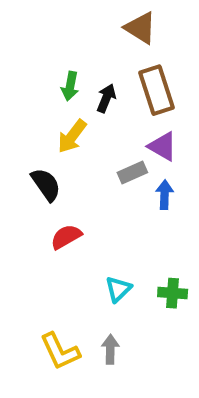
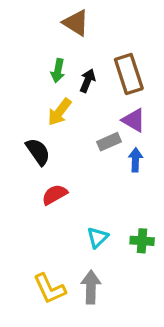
brown triangle: (140, 28) -> (76, 23), moved
gray arrow: (110, 349) -> (91, 287), size x1.4

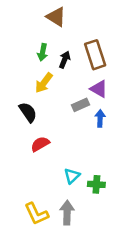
green cross: (142, 241) -> (96, 184), moved

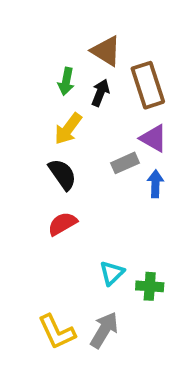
brown triangle: (56, 17) -> (106, 51), moved
black semicircle: (28, 112) -> (62, 174), moved
gray arrow: (67, 213) -> (104, 330), turned 30

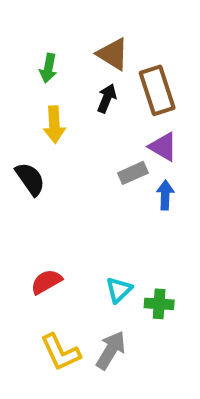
green arrow: (66, 81) -> (48, 68), moved
yellow arrow: (68, 129) -> (54, 125), moved, turned -40
black semicircle: (62, 174) -> (30, 179), moved
red semicircle: (62, 224) -> (46, 282), moved

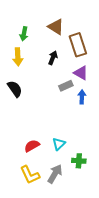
black arrow: (107, 98) -> (53, 58), moved
yellow arrow: (54, 125) -> (18, 57), moved
red semicircle: (46, 282) -> (32, 146), moved
green cross: (159, 304) -> (79, 161), moved

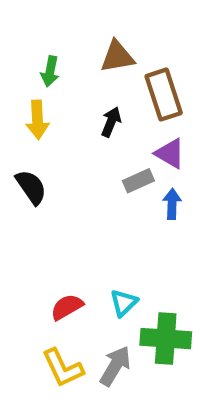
brown triangle: (56, 27) -> (117, 57), turned -42
green cross: (79, 161) -> (166, 339), size x1.6

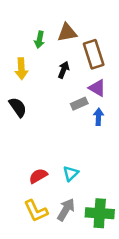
green arrow: (50, 71) -> (39, 40), moved
green cross: (166, 339) -> (100, 213), moved

